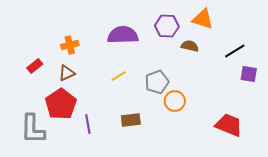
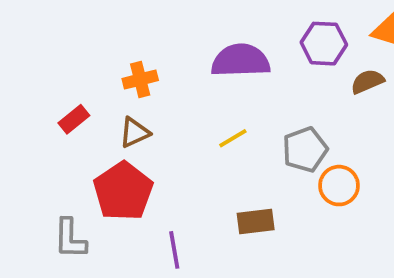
brown semicircle: (190, 46) -> (367, 81), turned -36
purple line: (88, 124) -> (174, 250), moved
gray L-shape: (33, 129) -> (70, 239), size x0.7

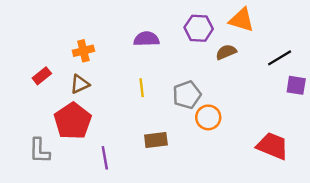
purple semicircle: (241, 61) -> (146, 39), size x0.7
yellow line: (233, 138) -> (142, 88), turned -66

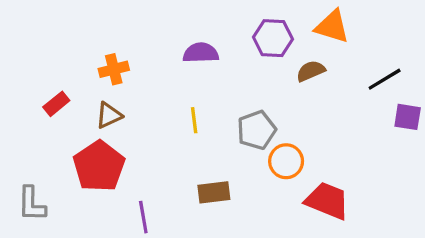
red trapezoid: (272, 146) -> (327, 201), moved
gray L-shape: (39, 151) -> (32, 204), moved

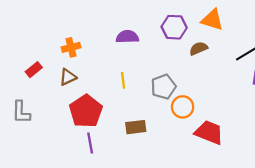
red pentagon: (99, 166) -> (86, 111), moved
gray L-shape: (32, 204) -> (21, 112), moved

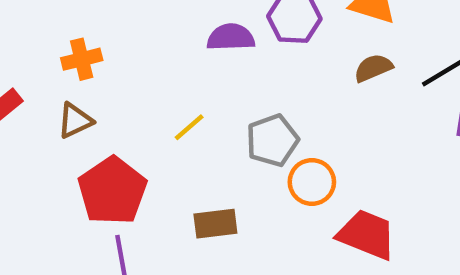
purple semicircle: (127, 37) -> (231, 37), moved
brown semicircle: (199, 48) -> (373, 68), moved
yellow line: (123, 80) -> (189, 127), turned 56

